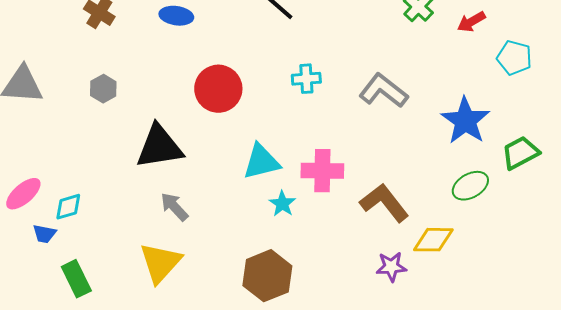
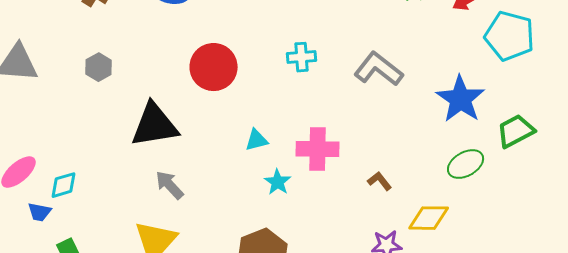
cyan pentagon: (514, 58) -> (510, 36), size x1.4
cyan triangle: (261, 162) -> (257, 140), size x0.6
brown L-shape: (384, 203) -> (380, 181), size x0.5

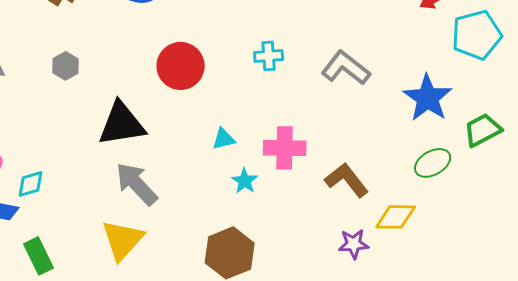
cyan pentagon: (510, 36) -> (477, 35), turned -30
brown L-shape: (380, 181) -> (347, 180), size x1.8
gray arrow: (170, 185) -> (137, 184), size x1.5

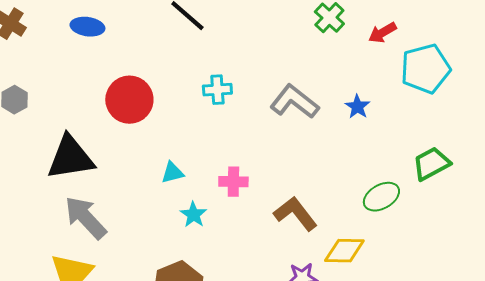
blue star: (428, 98) -> (357, 107), moved, size x0.5
pink cross: (285, 148) -> (233, 182), size x0.7

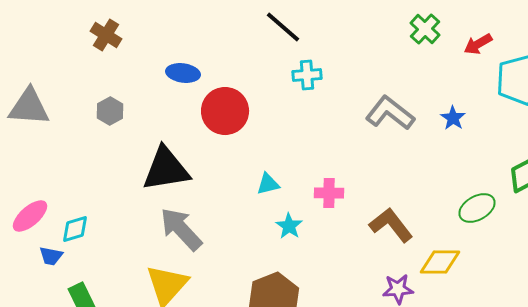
blue ellipse: (87, 27) -> (183, 73), moved
cyan cross: (217, 90) -> (307, 75), moved

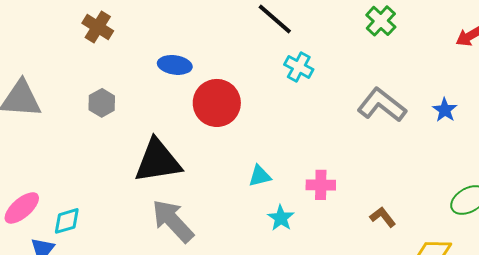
green cross: (425, 29) -> (381, 21), moved
cyan cross: (307, 75) -> (299, 67), turned 32
brown L-shape: (391, 225) -> (383, 217), size x0.6

